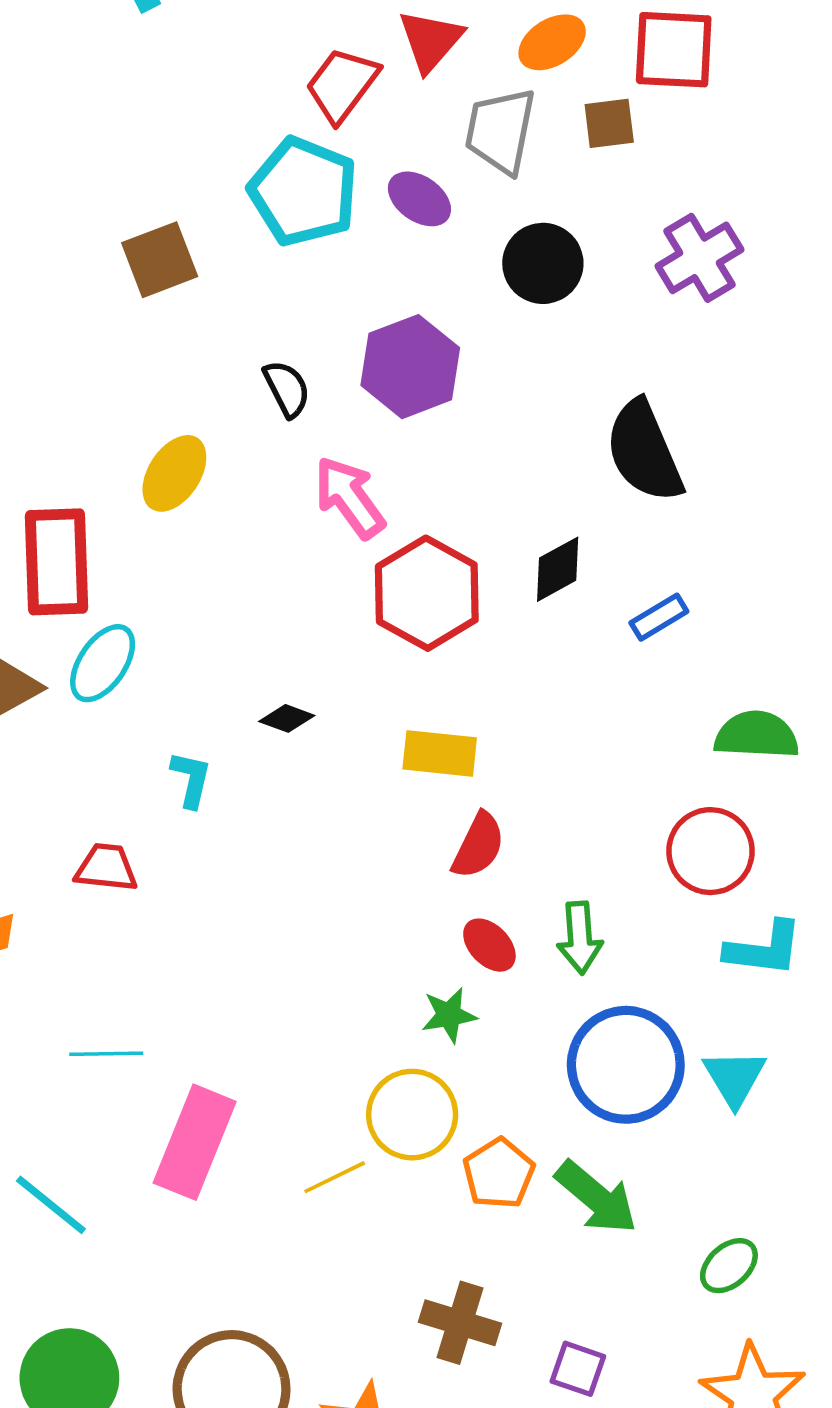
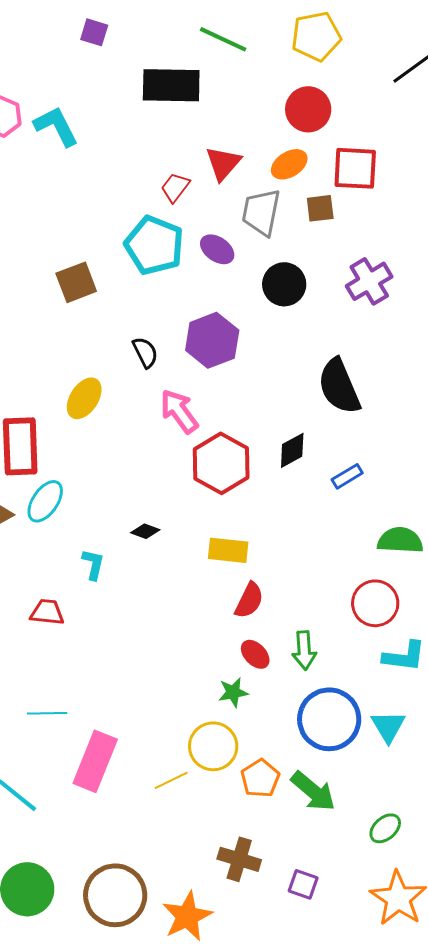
red trapezoid: (342, 85) -> (175, 187), size x0.7

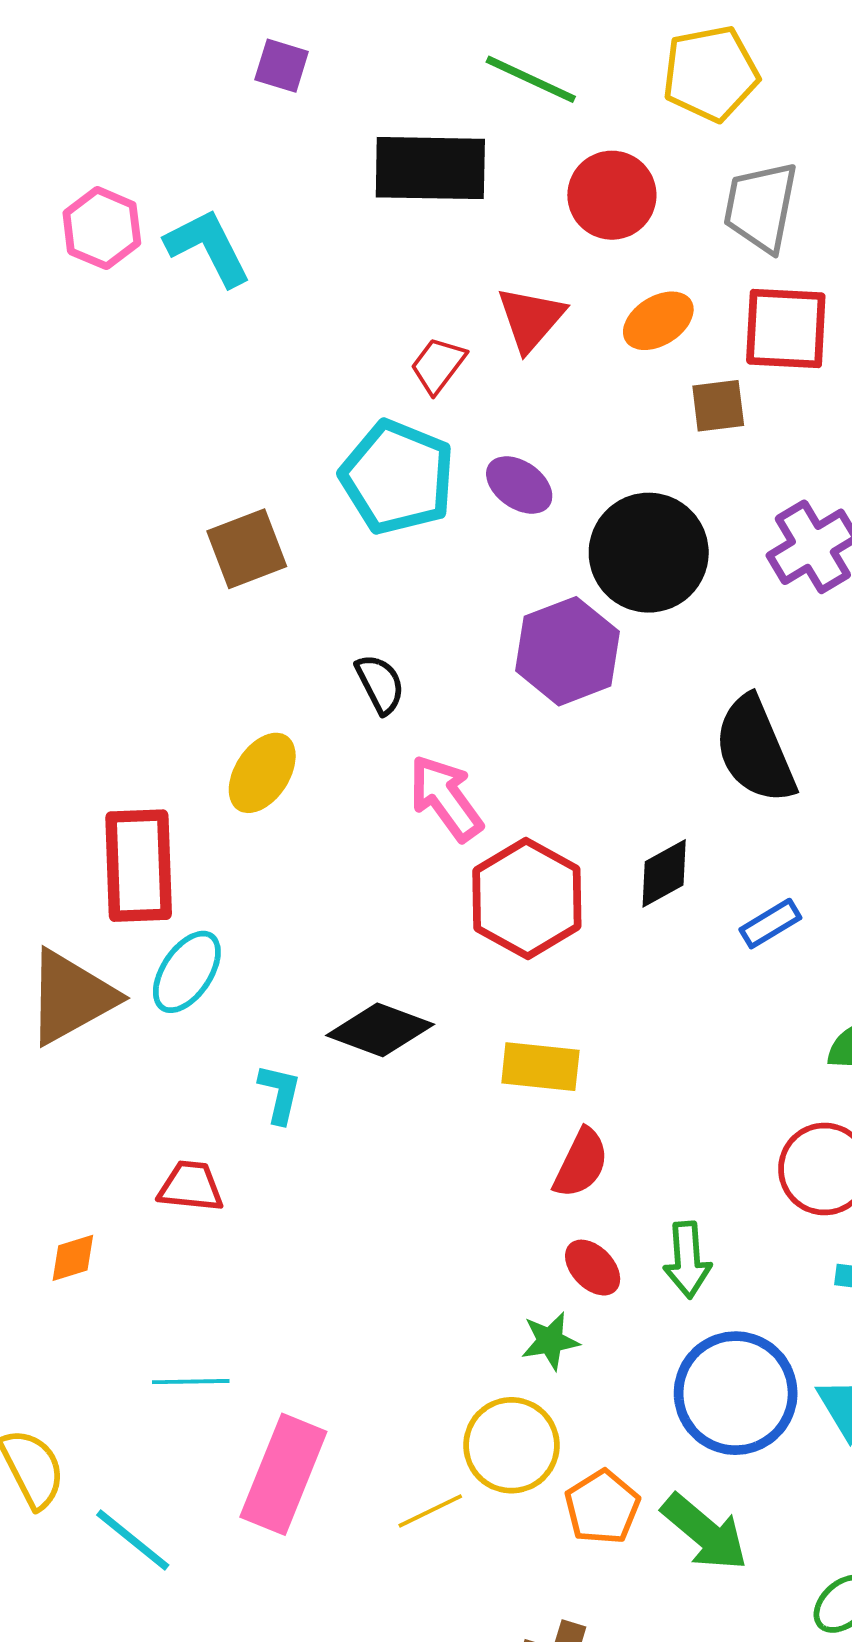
red circle: (308, 109) -> (612, 195), moved
gray trapezoid: (261, 212) -> (761, 207), moved
black circle: (284, 284) -> (649, 553), size x1.4
purple hexagon: (212, 340) -> (567, 651), moved
black diamond: (145, 531) -> (380, 1030), size x1.8

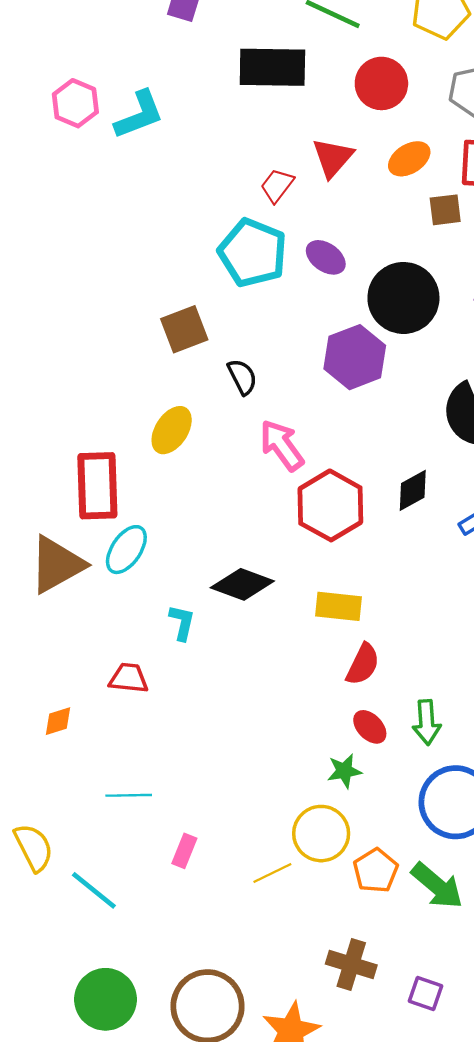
cyan L-shape: (208, 247) -> (139, 115), turned 96
brown square: (247, 549) -> (184, 329), moved
pink rectangle: (283, 1474) -> (184, 851), size x0.5

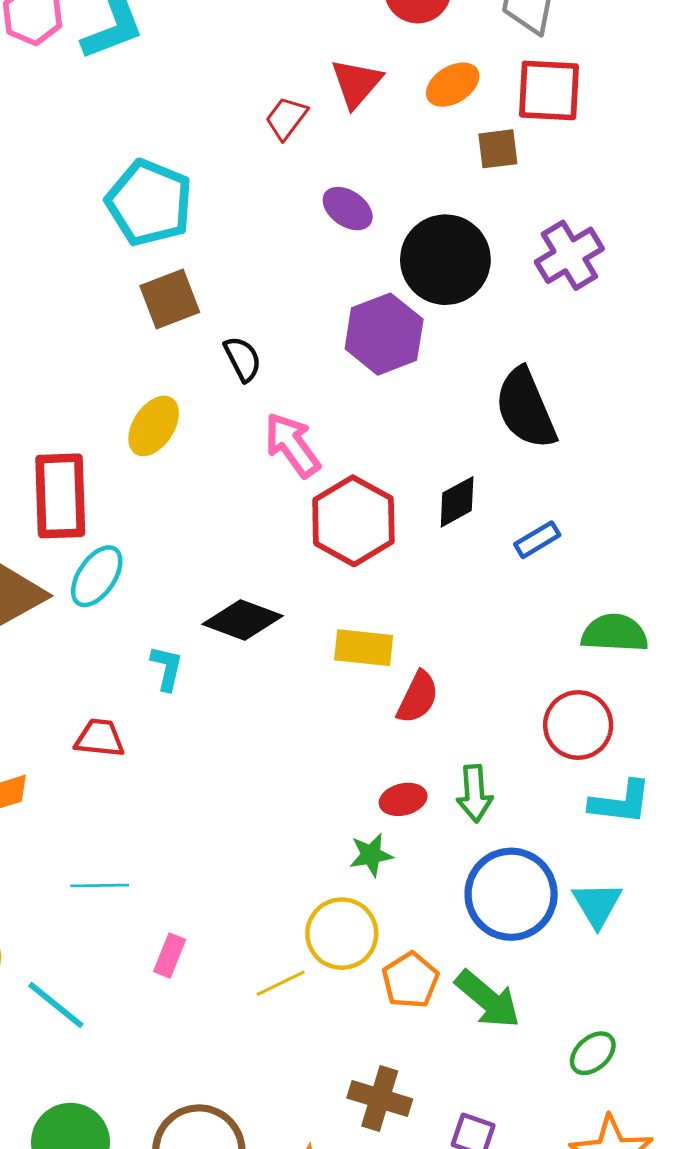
cyan pentagon: (253, 253) -> (149, 203), moved
red semicircle: (363, 664) -> (418, 697), moved
red ellipse: (370, 727) -> (403, 799), turned -60

